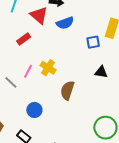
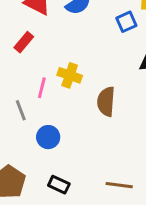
gray line: (11, 82) -> (21, 110), turned 40
blue circle: (34, 110) -> (48, 137), moved

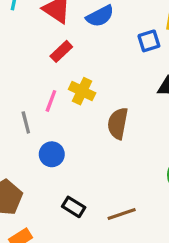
red rectangle: (24, 42) -> (61, 51), moved
black rectangle: (59, 185) -> (74, 207), moved
brown line: (119, 185) -> (122, 214), turned -32

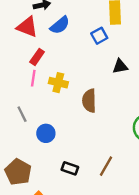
pink line: (51, 101) -> (33, 78), moved
brown line: (122, 214) -> (106, 166), turned -30

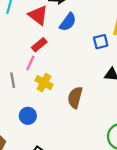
blue semicircle: (60, 25) -> (68, 22), turned -30
yellow cross: (58, 83) -> (44, 83), moved
gray line: (22, 114) -> (13, 80), moved

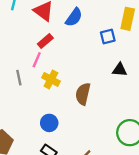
blue circle: (28, 116) -> (49, 123), moved

